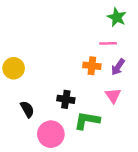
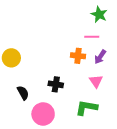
green L-shape: (87, 120) -> (86, 108), moved

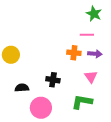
purple arrow: (100, 57) -> (95, 54), turned -120
black semicircle: (23, 93) -> (22, 88), turned -64

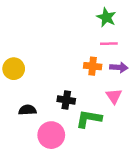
green star: (94, 14) -> (106, 17), moved
green L-shape: (82, 102) -> (89, 119), moved

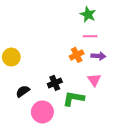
orange cross: (93, 66) -> (77, 55), turned -32
black cross: (66, 100) -> (55, 83), turned -32
black semicircle: (27, 110) -> (23, 91), turned -32

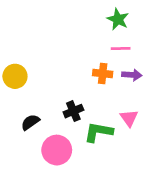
orange cross: (77, 55) -> (103, 74), turned 32
pink triangle: (94, 80) -> (129, 118), moved

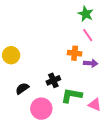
pink line: (121, 48) -> (88, 35), turned 56
purple arrow: (132, 75) -> (91, 63), moved
pink triangle: (129, 118) -> (95, 105), moved, turned -32

